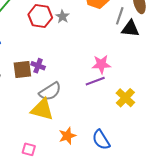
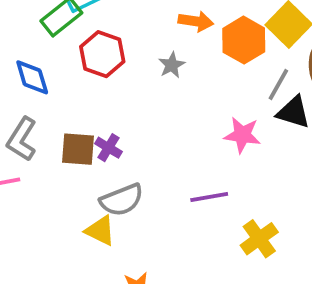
red hexagon: (40, 16) -> (102, 54), moved
pink star: (101, 64) -> (242, 135), moved
yellow triangle: (42, 109) -> (100, 231), size x0.7

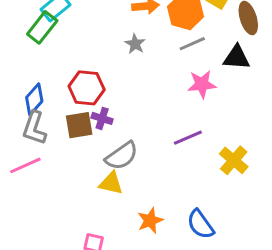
red hexagon: (102, 54) -> (87, 88), moved
blue diamond: (32, 77) -> (34, 99), moved, turned 72
gray line: (278, 84) -> (192, 44), moved, turned 50

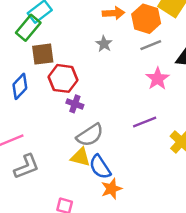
pink star: (202, 84) -> (157, 79), turned -30
brown square: (79, 125) -> (43, 54), moved
gray L-shape: (34, 128) -> (26, 167), moved, turned -132
blue semicircle: (200, 224) -> (100, 167), moved

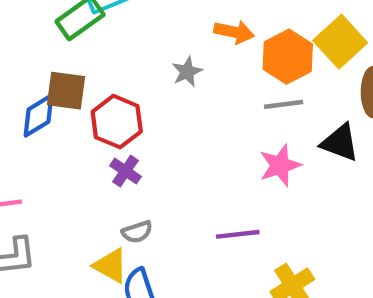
gray star: (104, 44) -> (187, 72), moved
brown square: (43, 54) -> (66, 91), moved
gray semicircle: (90, 135) -> (137, 232), size x0.6

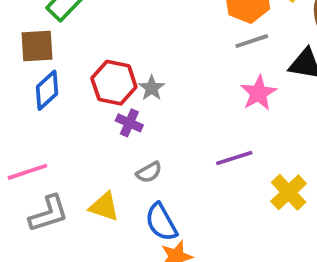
gray star: (187, 72) -> (152, 88), moved
brown square: (66, 91) -> (37, 46), moved
yellow triangle: (111, 266) -> (104, 207), moved

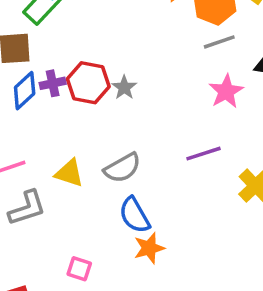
purple cross: (129, 123) -> (53, 83), moved, turned -35
gray semicircle: (149, 172) -> (122, 168), size x1.5
yellow triangle: (104, 207) -> (69, 173), moved

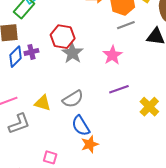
red hexagon: (88, 83) -> (63, 37), moved
gray star: (124, 87) -> (72, 53), size x1.5
pink star: (226, 91) -> (112, 55), moved

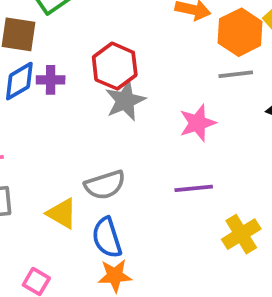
yellow triangle: (43, 103) -> (62, 213), moved

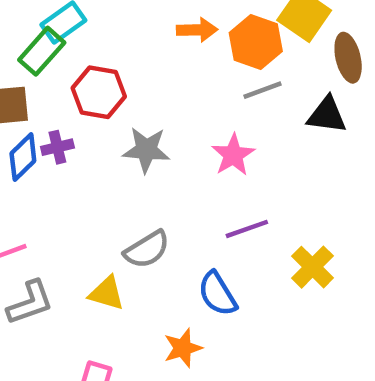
red hexagon: (115, 66) -> (99, 92), moved
gray star: (125, 101) -> (146, 150), turned -30
blue semicircle: (107, 238) -> (218, 294), moved

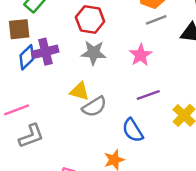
red hexagon: (99, 92) -> (90, 19), moved
purple cross: (57, 147) -> (45, 52), size x1.5
yellow triangle: (107, 293) -> (80, 91), moved

